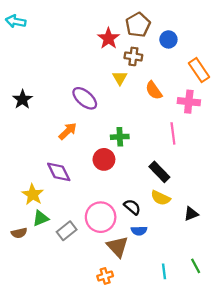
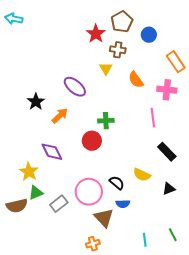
black star: (22, 99) -> (36, 102), moved
black rectangle: (159, 172) -> (167, 152), moved
brown semicircle: (19, 233) -> (17, 206), size x1.5

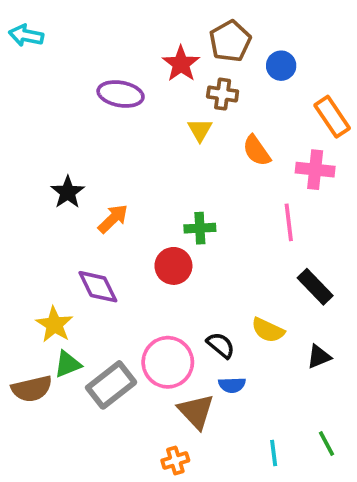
purple ellipse: (75, 87) -> (121, 94), moved, turned -30
gray rectangle: (59, 204) -> (111, 385), size x1.4

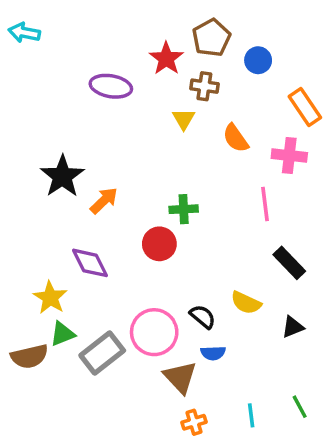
black star: (68, 192) -> (62, 176), size x1.4
orange cross: (175, 461) -> (194, 422), moved

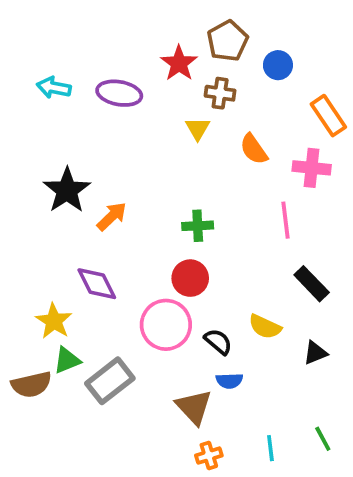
cyan arrow: (24, 33) -> (54, 88), moved
red circle: (159, 244) -> (190, 278), moved
pink circle: (154, 332) -> (166, 325), moved

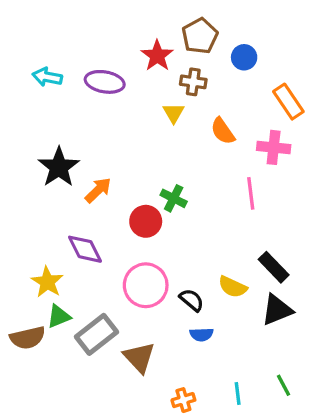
green cross: (198, 226) -> (174, 198), turned 30
red circle: (190, 278) -> (146, 221), moved
black rectangle: (312, 284) -> (274, 267), moved
black triangle: (315, 353) -> (277, 310), size x1.5
brown triangle: (194, 407) -> (139, 357), moved

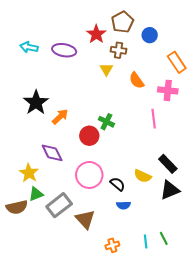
green line: (283, 385) -> (164, 238), moved

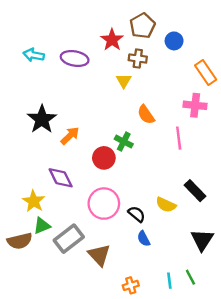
orange semicircle: (137, 80) -> (146, 115), moved
black triangle: (170, 190) -> (202, 240), moved, turned -35
blue semicircle: (123, 205) -> (144, 239), turned 64

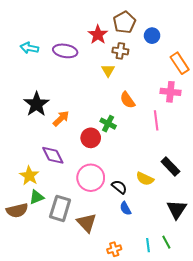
gray rectangle: (69, 239) -> (60, 208), turned -35

